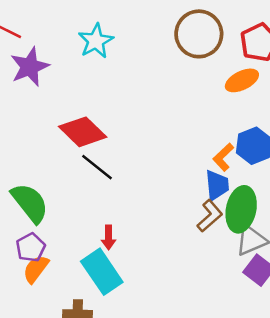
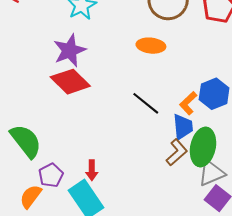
purple star: (30, 67) -> (70, 51), moved
orange ellipse: (242, 80) -> (151, 46), moved, turned 32
black line: (97, 167) -> (146, 103), moved
purple pentagon: (31, 247) -> (51, 175), moved

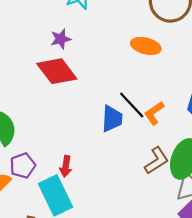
purple star: (70, 51) -> (61, 39), size x0.6
orange L-shape: (188, 103) -> (154, 113), moved
blue trapezoid: (183, 127) -> (112, 119), moved

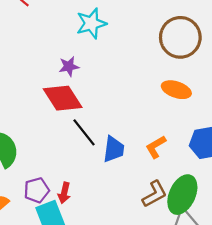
orange ellipse: (146, 46) -> (176, 90), moved
black line: (132, 105) -> (84, 132), moved
purple pentagon: (23, 166) -> (37, 190), moved

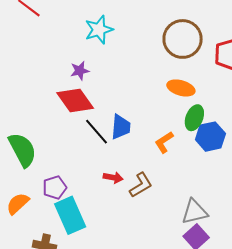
blue trapezoid: (114, 149) -> (121, 127), moved
red arrow: (64, 193) -> (113, 178), moved, turned -90
brown L-shape: (154, 194) -> (141, 185), moved
green ellipse: (182, 195) -> (194, 118), moved, size x0.7

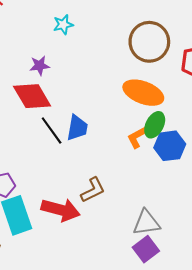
cyan star: (99, 30) -> (63, 25), size x0.7
orange ellipse: (181, 88) -> (143, 93), size x1.4
orange L-shape: (164, 142) -> (137, 137), moved
red arrow: (113, 178) -> (61, 210), moved, size x1.8

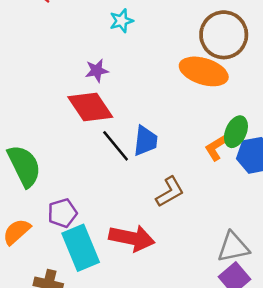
orange ellipse: (143, 93) -> (204, 71), moved
brown L-shape: (93, 190) -> (170, 192), moved

